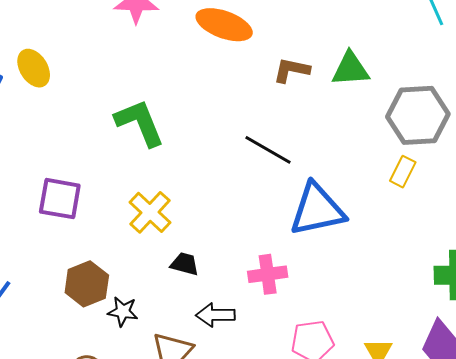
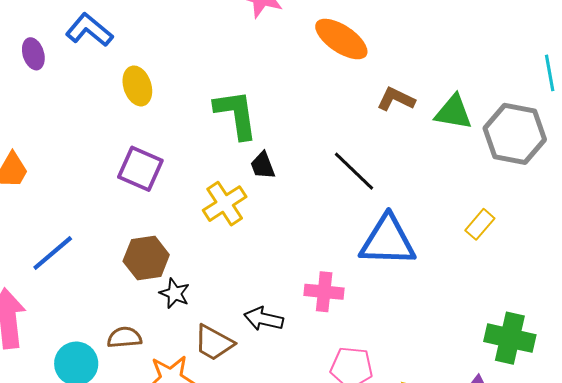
yellow ellipse: (34, 68) -> (137, 86), moved
gray hexagon: (418, 115) -> (515, 134), moved
black trapezoid: (185, 264) -> (263, 165), moved, turned -140

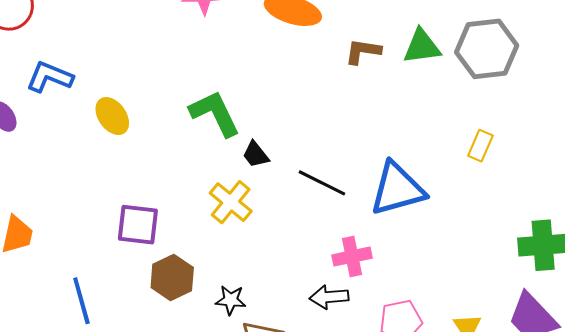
purple square: (140, 169) -> (138, 225), moved
black line: (354, 171) -> (322, 183), moved
blue line: (53, 253) -> (81, 301), turned -48
black star: (175, 293) -> (231, 300), moved
black arrow: (264, 319) -> (329, 297), moved

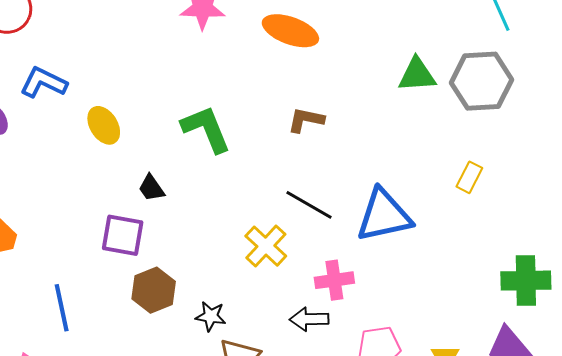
brown L-shape: (363, 51) -> (306, 120), moved
black trapezoid: (256, 154) -> (151, 188), moved
yellow cross: (231, 202) -> (266, 246), moved

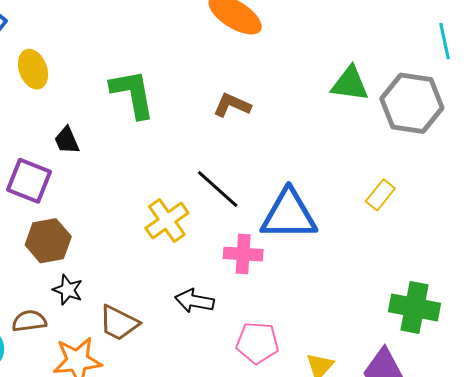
pink cross: (334, 280) -> (243, 254), moved
black star: (211, 316) -> (68, 290), moved

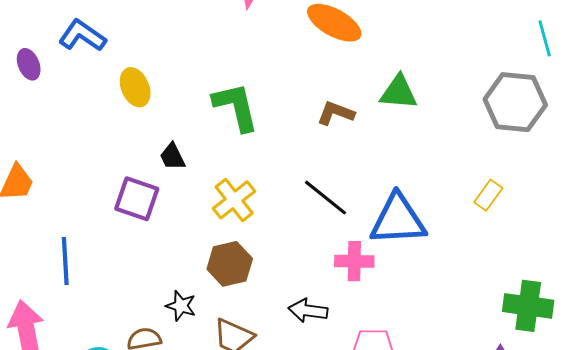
green triangle: (350, 84) -> (399, 92), moved
yellow cross: (167, 220) -> (234, 200), moved
brown hexagon: (48, 241) -> (230, 264), moved

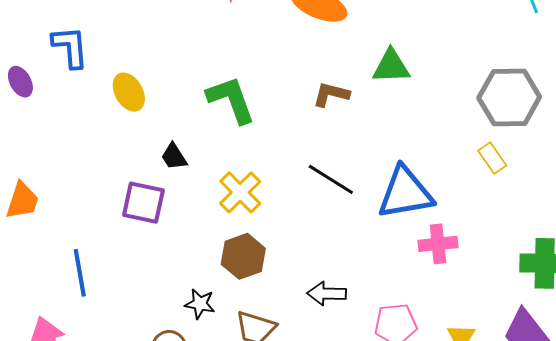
blue L-shape: (82, 36) -> (70, 47), turned 57
gray hexagon: (515, 102) -> (509, 97), moved
yellow rectangle: (488, 195) -> (492, 158), turned -64
pink cross: (354, 261) -> (438, 244), moved

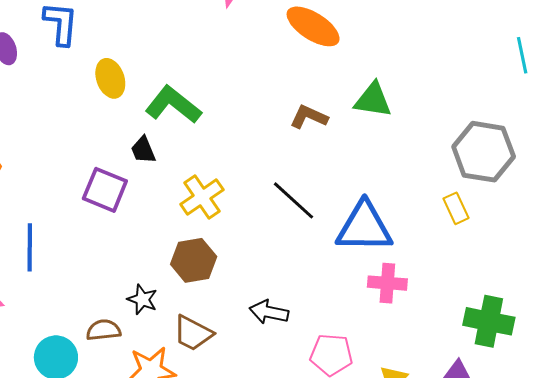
green L-shape: (231, 100) -> (173, 105), moved, turned -42

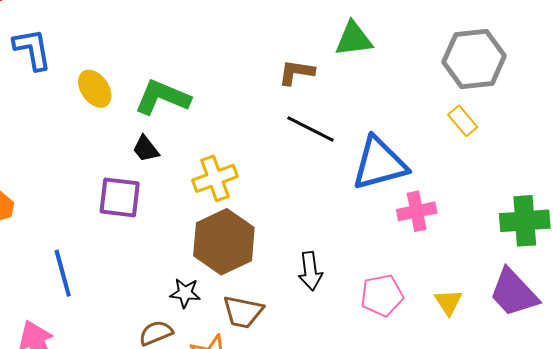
yellow cross: (202, 197) -> (215, 178), turned 30
black line: (293, 200) -> (311, 129), moved
brown hexagon: (194, 260) -> (224, 242), size x1.4
black arrow: (269, 312) -> (310, 271), turned -93

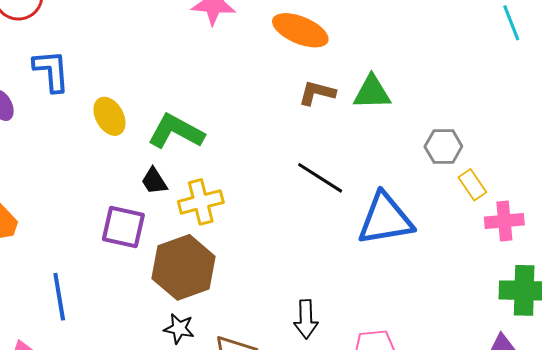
gray hexagon: (474, 59) -> (443, 147), moved, size x0.6
brown L-shape: (296, 72) -> (317, 93), moved
yellow cross: (215, 178) -> (201, 202), moved
pink cross: (417, 211) -> (504, 221), moved
brown hexagon: (224, 242) -> (183, 267), moved

